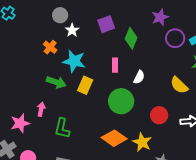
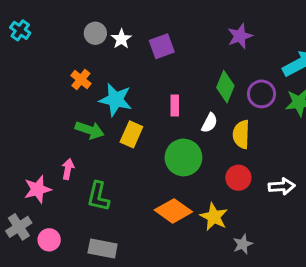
white star: (72, 30) -> (121, 39), moved
green diamond: (131, 38) -> (225, 87), moved
purple circle: (175, 38) -> (262, 94), moved
yellow semicircle: (179, 85) -> (241, 134), moved, turned 48

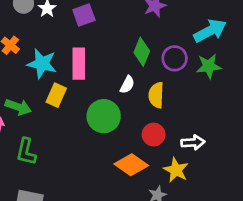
pink rectangle: (175, 105) -> (79, 64), moved, size x1.6
green arrow: (90, 130) -> (18, 107), moved
orange diamond: (173, 211) -> (131, 165), moved
yellow star: (214, 217) -> (176, 170), moved

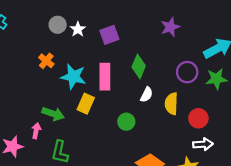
green diamond: (142, 52) -> (139, 66), moved
green circle: (104, 116) -> (126, 122), size x0.6
red circle: (154, 135) -> (198, 118), moved

